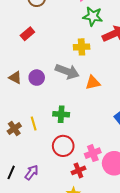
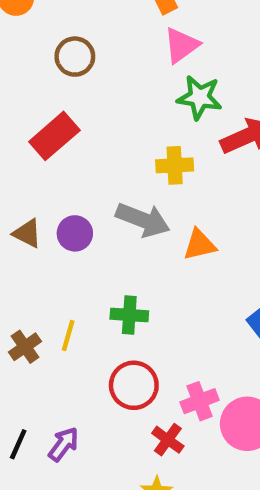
red rectangle: (27, 34) -> (54, 136), size x1.5
yellow line: (34, 123) -> (68, 335), turned 32
red cross: (78, 170) -> (168, 440), turned -32

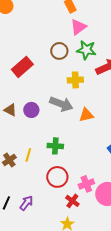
brown circle: (75, 57) -> (59, 51), moved

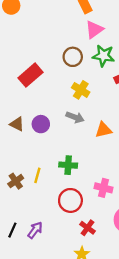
yellow cross: (75, 80) -> (81, 90), moved, turned 35
gray arrow: (61, 104) -> (75, 117), size x0.7
pink cross: (86, 184) -> (103, 188), moved, turned 35

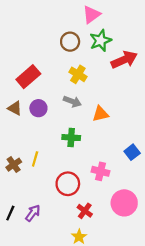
green star: (103, 56) -> (101, 41), turned -30
red rectangle: (31, 75) -> (28, 77), moved
green cross: (68, 165) -> (71, 138), moved

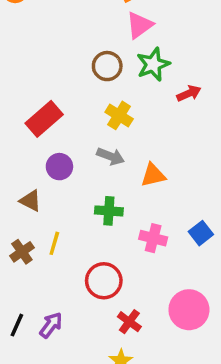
red arrow: (124, 60) -> (189, 93), size x0.6
brown triangle: (15, 108) -> (30, 201), moved
pink cross: (101, 171) -> (153, 238), moved

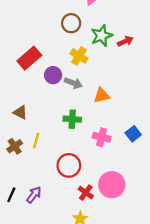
green star: (153, 64) -> (102, 36), moved
purple circle: (59, 167) -> (53, 75), moved
pink circle: (189, 310) -> (112, 185), moved

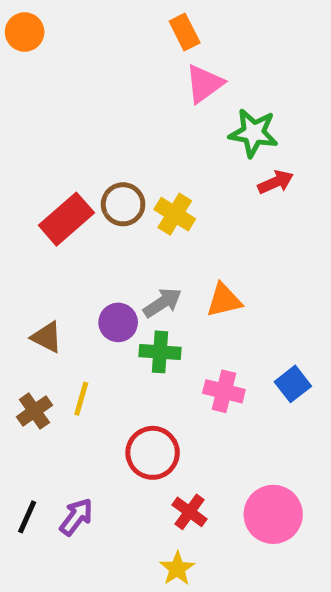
brown circle: (71, 23) -> (123, 204), moved
green star: (102, 36) -> (253, 133), moved, turned 30
purple circle: (53, 75) -> (118, 322), moved
gray arrow: (73, 83) -> (162, 303), moved, turned -54
pink circle: (112, 185) -> (273, 514), moved

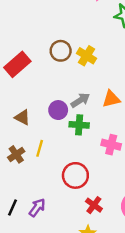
red rectangle: (66, 219) -> (17, 64), moved

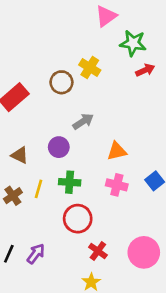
yellow cross: (87, 56) -> (90, 67), moved
orange triangle: (111, 99) -> (117, 151), moved
gray arrow: (80, 100) -> (83, 121), moved
green cross: (79, 125) -> (70, 182), moved

